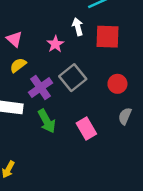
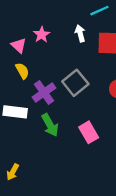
pink star: (55, 44) -> (42, 35), moved
yellow semicircle: (18, 65) -> (22, 71), turned 98

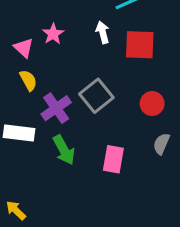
pink rectangle: (89, 132) -> (113, 159), turned 40
yellow arrow: (13, 172) -> (16, 210), turned 105

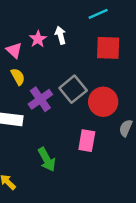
white arrow: (103, 32) -> (61, 35), moved
red circle: (152, 104) -> (103, 102), moved, size x1.5
green arrow: (64, 150) -> (47, 159), moved

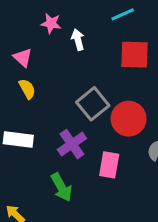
pink star: (38, 39) -> (51, 23), moved, turned -30
purple cross: (40, 99) -> (72, 144), moved

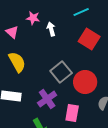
red square: (135, 55) -> (89, 39), turned 30
pink triangle: (23, 58) -> (12, 32), moved
yellow semicircle: (27, 89) -> (17, 62), size x1.5

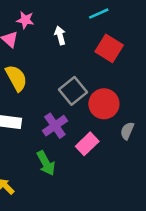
pink star: (33, 18) -> (25, 20), moved
pink rectangle: (72, 113) -> (87, 144), turned 36

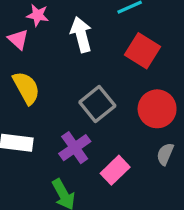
white arrow: (60, 35) -> (81, 35), size x1.5
red circle: (104, 104) -> (157, 109), moved

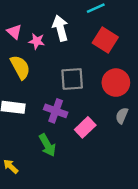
pink star: (38, 15) -> (37, 41), moved
gray square: (97, 104) -> (72, 79), turned 35
purple cross: (75, 148) -> (56, 111), turned -35

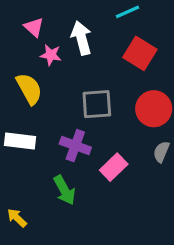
pink triangle: (14, 32) -> (34, 27), moved

